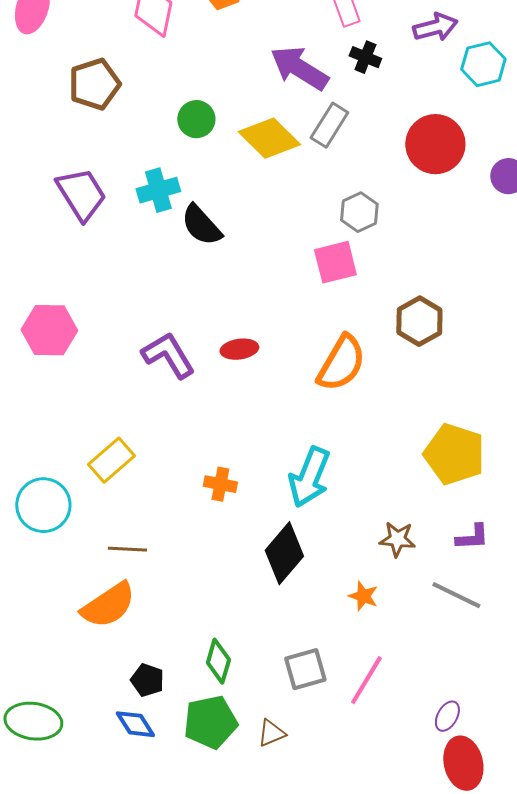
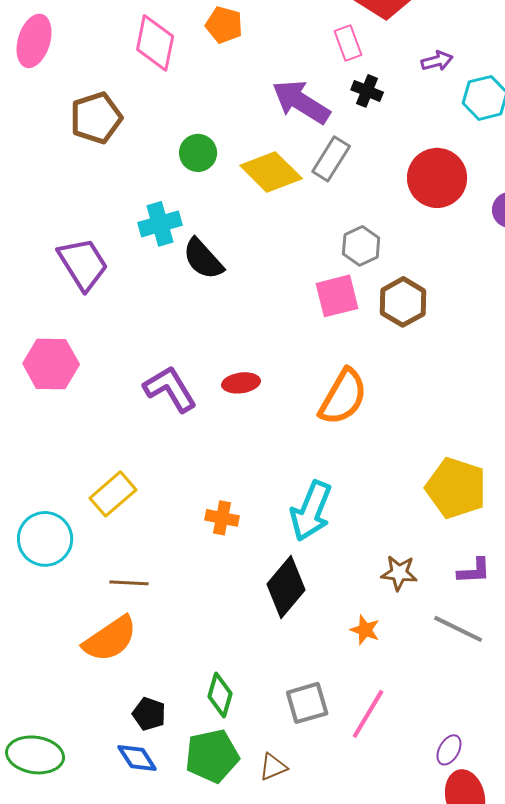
purple arrow: (435, 27) -> (437, 61), size x0.7
purple trapezoid: (81, 194) -> (83, 264), moved
brown hexagon: (419, 321) -> (403, 302), moved

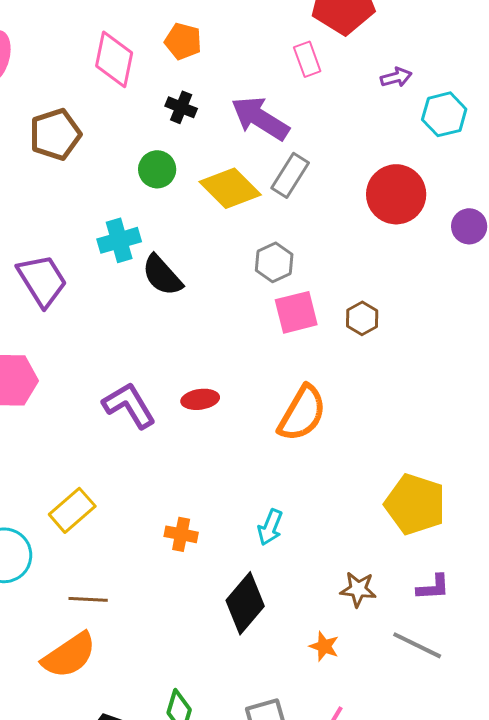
black cross: (367, 91) -> (181, 107), moved
gray hexagon: (361, 246) -> (274, 262), moved
brown hexagon: (403, 302) -> (362, 318), size x0.7
cyan arrow: (311, 511) -> (270, 527), size x0.6

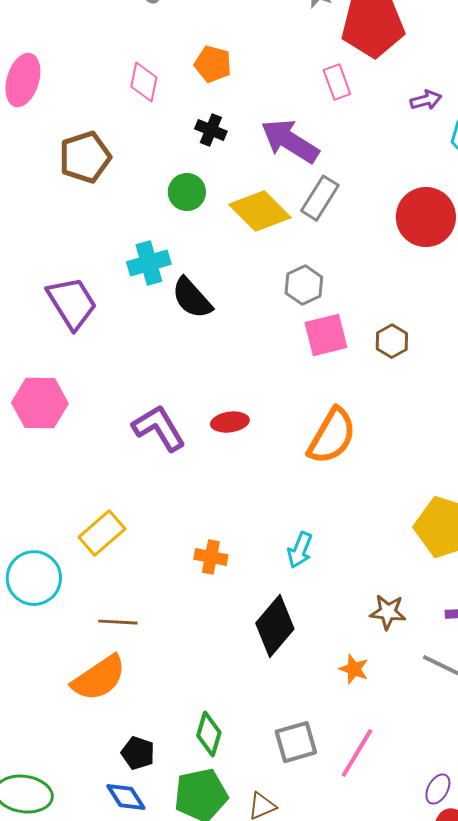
pink diamond: (114, 59) -> (144, 82), size x0.7

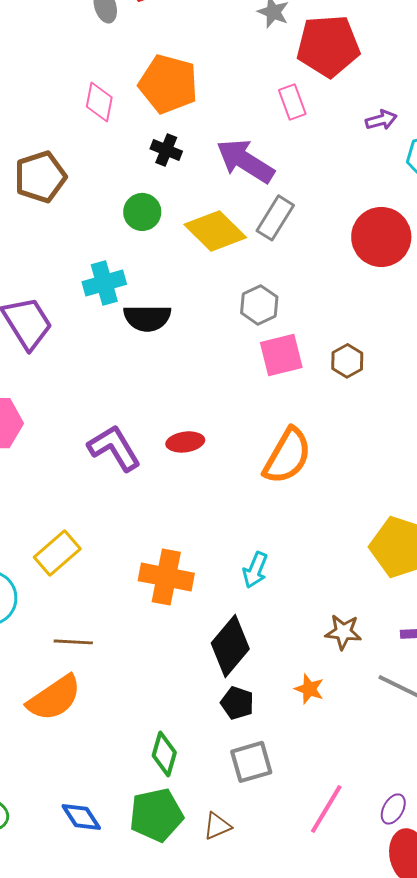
orange pentagon: (213, 64) -> (168, 84), size x1.6
black semicircle: (192, 298) -> (147, 318), turned -48
orange cross: (211, 557) -> (166, 577), size x1.6
black pentagon: (138, 753) -> (237, 703), moved
pink line: (357, 753) -> (326, 809), moved

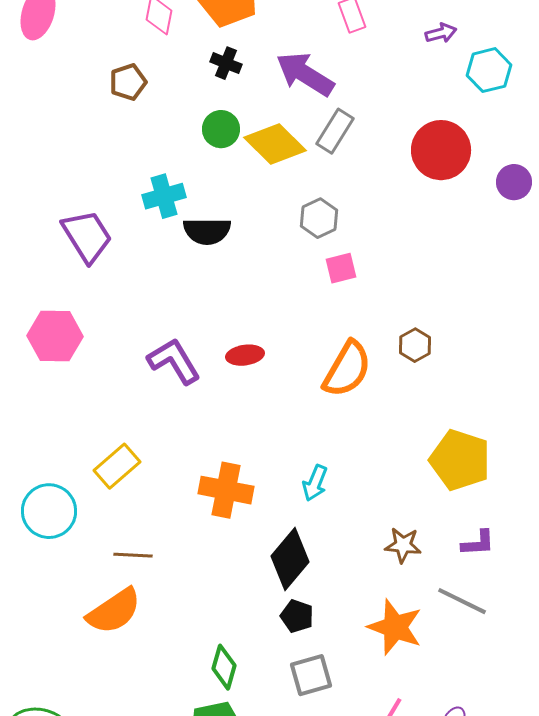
brown pentagon: (40, 177) -> (128, 82), moved, size x0.7
green circle: (142, 212) -> (221, 129), moved
pink square: (281, 355) -> (341, 268), size x0.7
brown hexagon: (347, 361) -> (415, 345), moved
orange star: (309, 689) -> (395, 627), moved, size x1.8

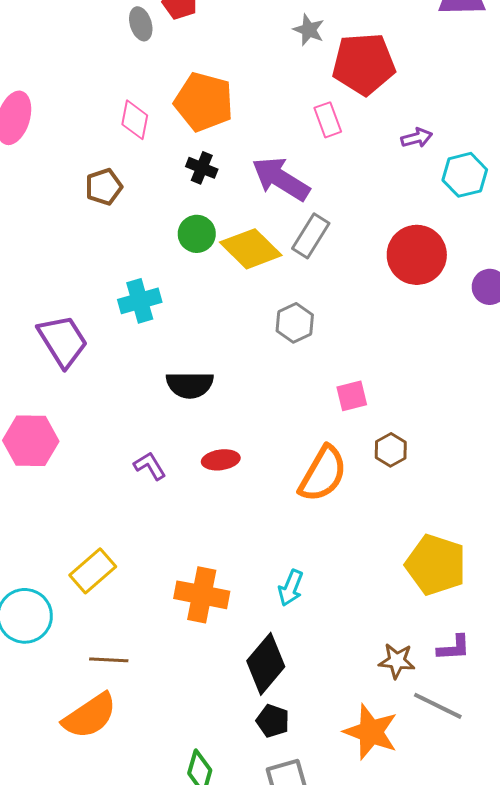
black semicircle: (207, 231) -> (190, 385), moved
pink square: (341, 268) -> (352, 396), moved
purple L-shape: (174, 361) -> (150, 466), size x0.6
brown star: (403, 545) -> (397, 661), moved

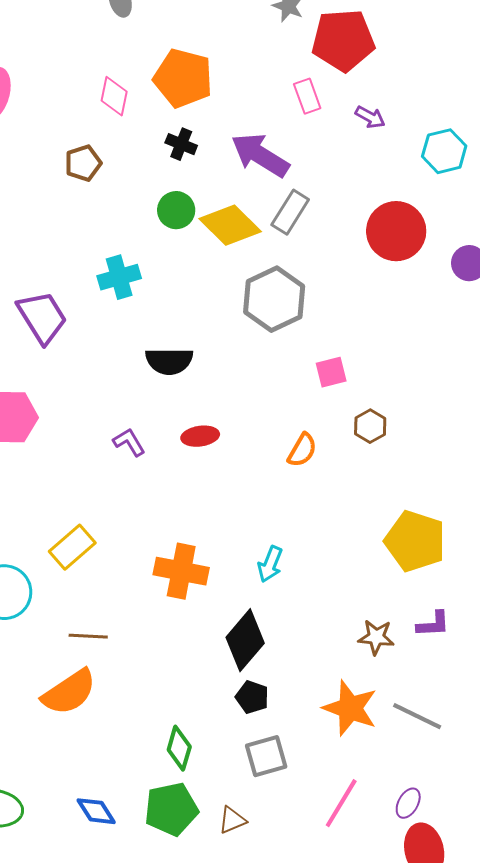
purple arrow: (417, 138) -> (370, 117), moved, turned 44
gray hexagon: (295, 323) -> (274, 299), size x1.6
orange semicircle: (323, 474) -> (302, 450), size x0.6
gray line: (438, 706) -> (417, 716), moved

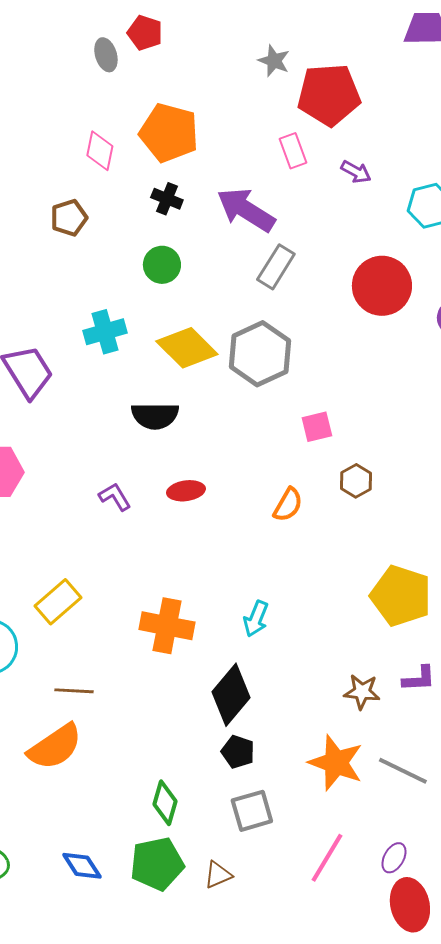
yellow diamond: (230, 225) -> (187, 348), moved

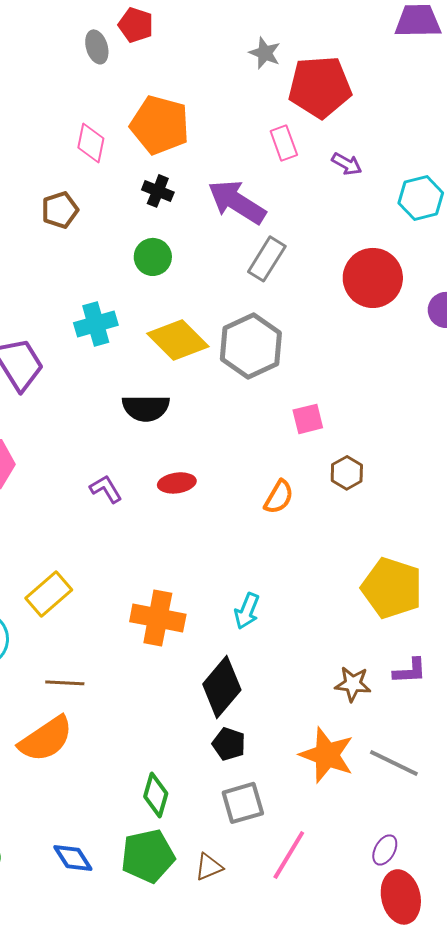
pink line: (327, 858) -> (289, 855), moved

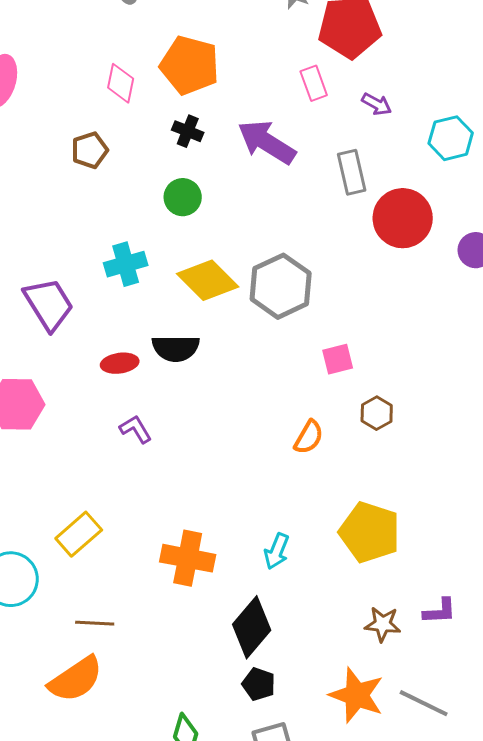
gray rectangle: (267, 259) -> (352, 172), moved, turned -45
red ellipse: (177, 483) -> (120, 363), moved
yellow pentagon: (392, 588) -> (370, 532), moved

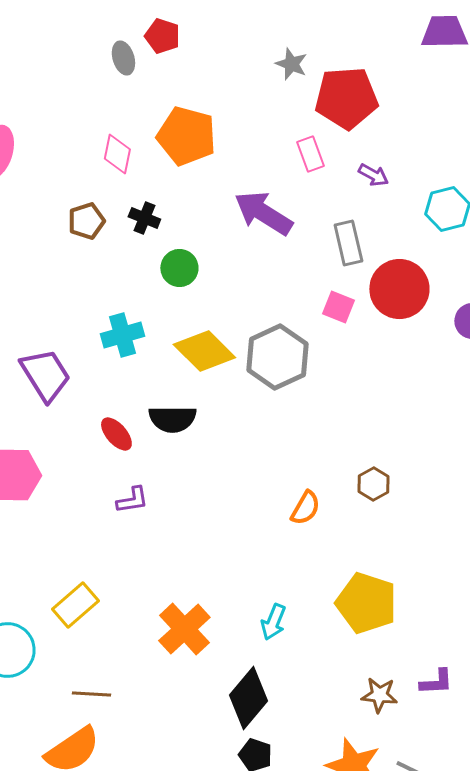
black cross: (188, 131) -> (144, 218), moved
pink square: (338, 359) -> (338, 307), moved, turned 36
red ellipse: (120, 363) -> (116, 434), turned 57
purple L-shape: (136, 429) -> (132, 500), turned 112
orange cross: (188, 558) -> (184, 629), turned 36

